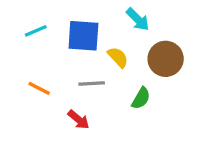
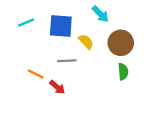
orange line: (39, 88) -> (36, 74), moved
green semicircle: (141, 98) -> (123, 72), moved, turned -35

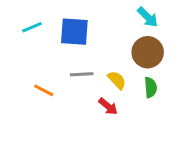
cyan arrow: (100, 14) -> (148, 17), moved
yellow semicircle: (86, 42) -> (117, 80), moved
red arrow: (57, 87) -> (108, 106), moved

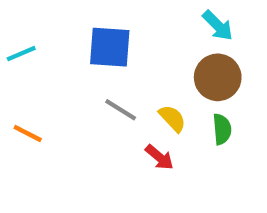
cyan line: (32, 27) -> (21, 54), moved
gray line: (82, 74) -> (121, 110), turned 35
orange line: (44, 90) -> (28, 133), moved

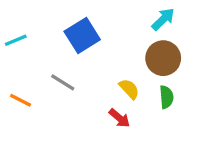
cyan arrow: (218, 26) -> (163, 19), turned -90
blue square: (110, 47) -> (82, 35), turned -36
gray line: (121, 110) -> (63, 82), moved

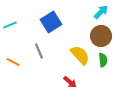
gray line: (63, 82) -> (39, 51), turned 35
yellow semicircle: (129, 89) -> (80, 55), size x1.5
red arrow: (119, 118) -> (70, 82), moved

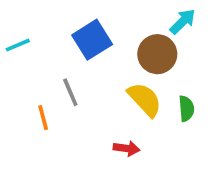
brown circle: (101, 36) -> (157, 54), moved
orange line: (13, 62) -> (43, 118), moved, turned 48
red arrow: (70, 82) -> (127, 148), turned -32

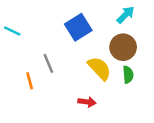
blue square: (92, 40) -> (78, 27), moved
cyan line: (18, 45) -> (12, 31), turned 49
brown circle: (157, 54) -> (123, 47), moved

